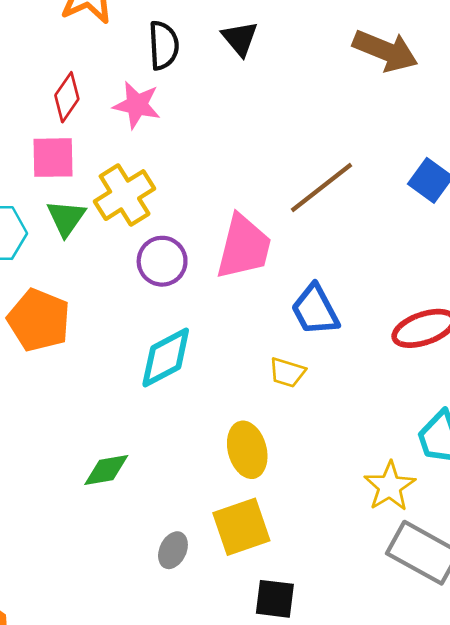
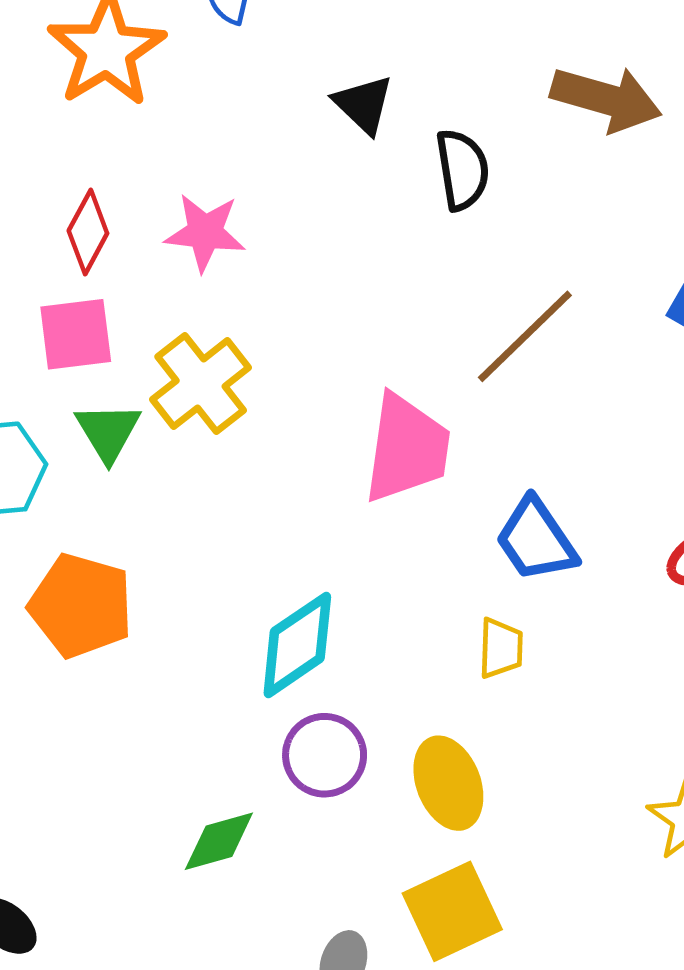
black semicircle: (164, 45) -> (462, 170), moved
purple circle: (162, 261) -> (325, 755), moved
yellow trapezoid: (287, 372) -> (501, 648), turned -99

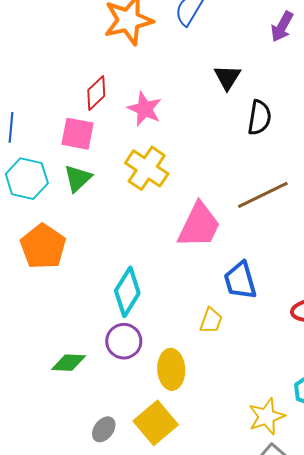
yellow cross: (201, 384) -> (147, 168), moved, turned -36
cyan diamond: (297, 645) -> (127, 292), turned -42
yellow square: (452, 911) -> (156, 423), turned -33

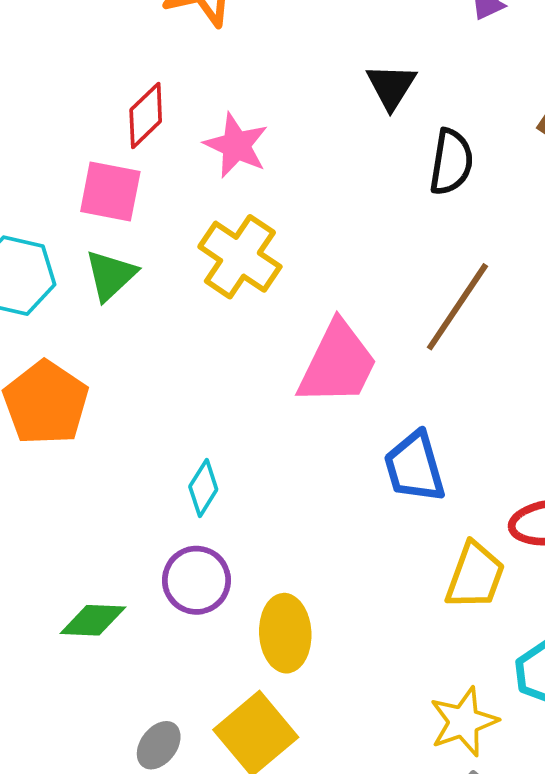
brown line: (263, 195) -> (457, 307), turned -30
cyan diamond: (127, 292) -> (203, 488), size x0.6
yellow trapezoid: (211, 321) -> (475, 576), moved, size x1.4

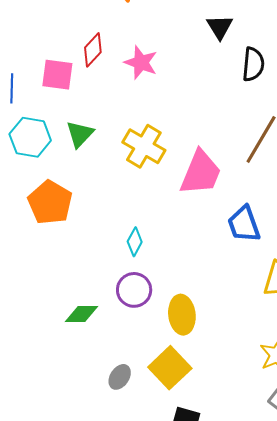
pink square: (110, 192) -> (57, 75), moved
yellow cross: (240, 257) -> (144, 146), moved

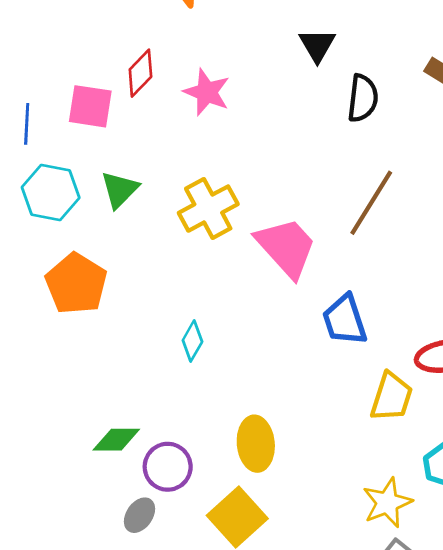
yellow cross: (144, 146) -> (208, 209), turned 30
pink trapezoid: (201, 173) -> (286, 247), turned -66
purple circle: (134, 290) -> (168, 467), moved
gray ellipse: (120, 377) -> (139, 515), moved

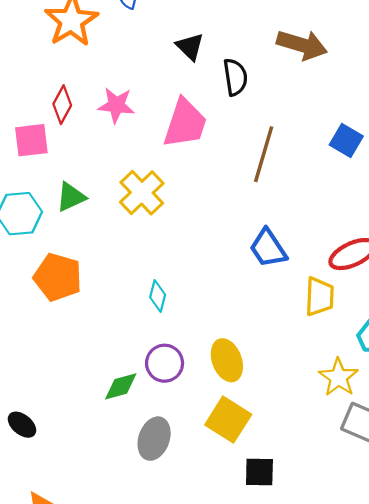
green triangle: (120, 190) -> (71, 197), turned 36
pink trapezoid: (286, 247) -> (185, 123), moved, turned 76
purple circle: (168, 467) -> (165, 363), moved
gray ellipse: (139, 515) -> (154, 439), size x1.5

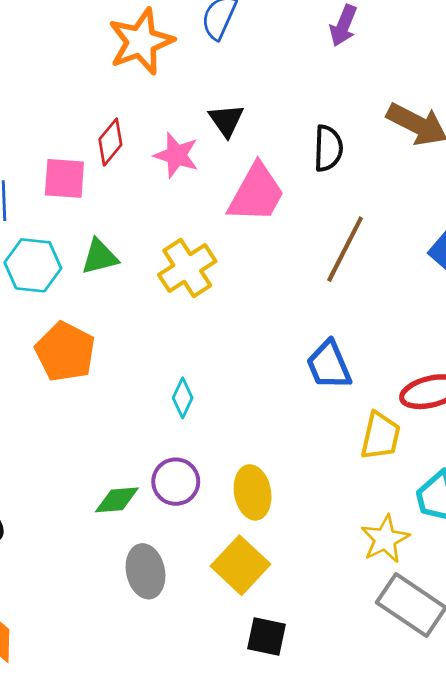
black triangle: (190, 47) -> (226, 120), moved
gray ellipse: (154, 439) -> (145, 571), turned -42

